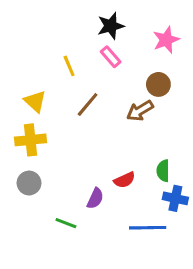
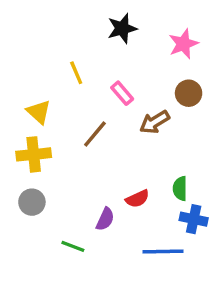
pink rectangle: (111, 57) -> (122, 93), moved
brown circle: (158, 84) -> (189, 93), moved
brown line: (88, 104) -> (95, 134), moved

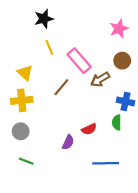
black star: (122, 28) -> (44, 19), moved
pink rectangle: (122, 93) -> (79, 61), size x1.6
blue cross: (194, 219) -> (126, 101), moved
green line: (73, 246) -> (26, 161), moved

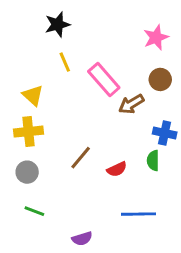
brown line: (61, 87) -> (81, 158), moved
purple semicircle: (68, 142) -> (82, 239), moved, turned 48

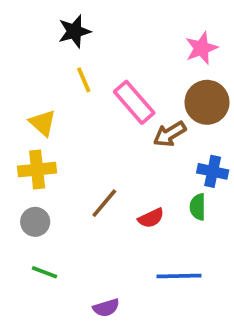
brown circle: (160, 79) -> (207, 102), size x1.5

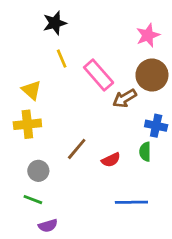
gray circle: (35, 222) -> (38, 171), moved
purple semicircle: (106, 308) -> (48, 226), moved

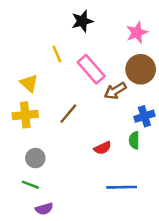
black star: (55, 23) -> (82, 21), moved
blue cross: (156, 126) -> (144, 116), turned -30
brown line: (77, 149) -> (68, 114), moved

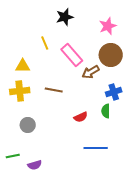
yellow triangle: (29, 83) -> (23, 66), turned -42
brown line: (68, 114) -> (54, 90), turned 60
green line: (30, 185) -> (13, 156), moved, turned -32

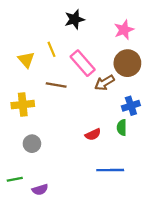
yellow triangle: (23, 66) -> (26, 60), moved, turned 49
brown line: (54, 90) -> (56, 85), moved

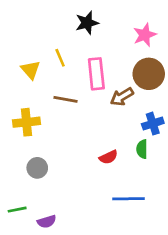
pink rectangle: (83, 63) -> (96, 74), turned 35

